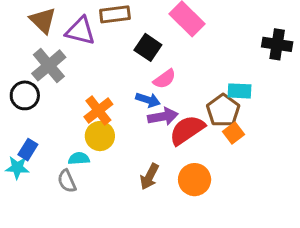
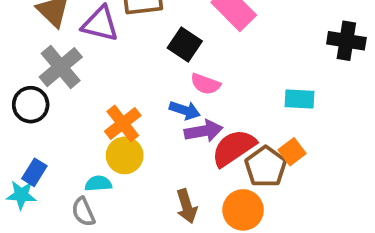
pink semicircle: (164, 79) -> (205, 84), turned 55
brown pentagon: (223, 110) -> (266, 167), moved
brown arrow: (149, 177) -> (187, 206), turned -44

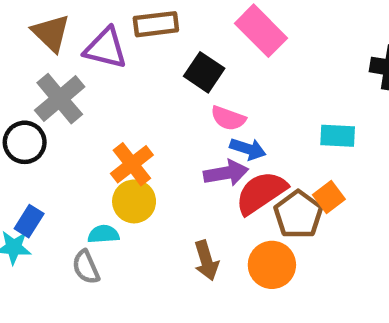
blue arrow: (185, 110) -> (248, 149), moved

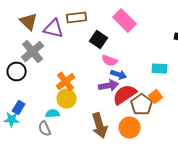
brown arrow: (206, 261) -> (100, 126), size x1.4

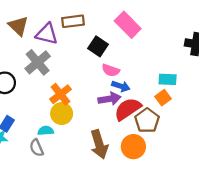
gray cross: (33, 52) -> (38, 62), moved
orange square: (156, 96) -> (163, 98), moved

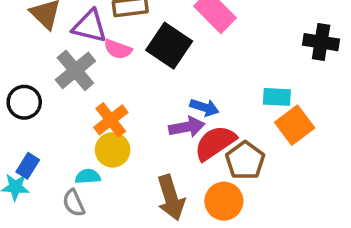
black square: (98, 46) -> (169, 46), size x1.4
pink semicircle: (111, 70) -> (118, 49), moved
orange square: (163, 98) -> (295, 125), moved, size x1.5

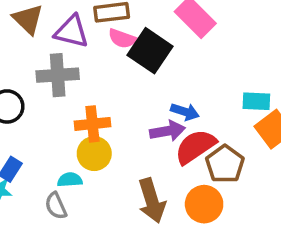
pink semicircle: (118, 49) -> (122, 38), moved
gray cross: (75, 70) -> (58, 75), turned 36
orange cross: (111, 120) -> (92, 124), turned 32

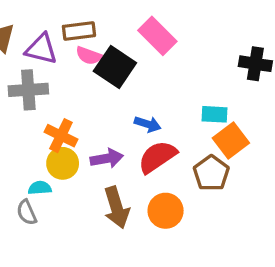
orange cross: (92, 124) -> (61, 136), turned 32
purple arrow: (167, 131) -> (107, 158), moved
brown pentagon: (225, 164) -> (211, 173), moved

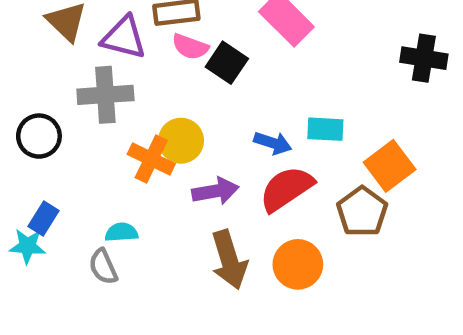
black square: (115, 67) -> (227, 63), size x0.7
cyan rectangle: (215, 114) -> (325, 129), moved
yellow circle: (63, 163) -> (181, 141), moved

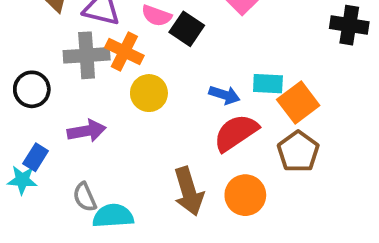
orange cross: (151, 159) -> (124, 52), moved
orange square: (390, 166) -> (298, 103), moved
purple arrow: (215, 191) -> (87, 131), moved
cyan semicircle: (121, 232) -> (113, 216), moved, size x1.5

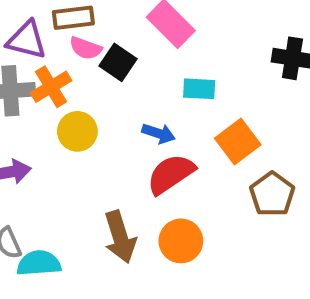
orange cross: (124, 52) -> (51, 87), turned 33
cyan rectangle: (268, 84) -> (199, 89), moved
brown pentagon: (298, 152) -> (272, 194), moved

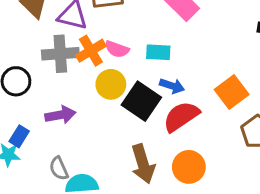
pink semicircle: (86, 48) -> (117, 49), moved
black square: (118, 62) -> (141, 101), moved, size x1.4
cyan rectangle: (199, 89) -> (158, 52), moved

